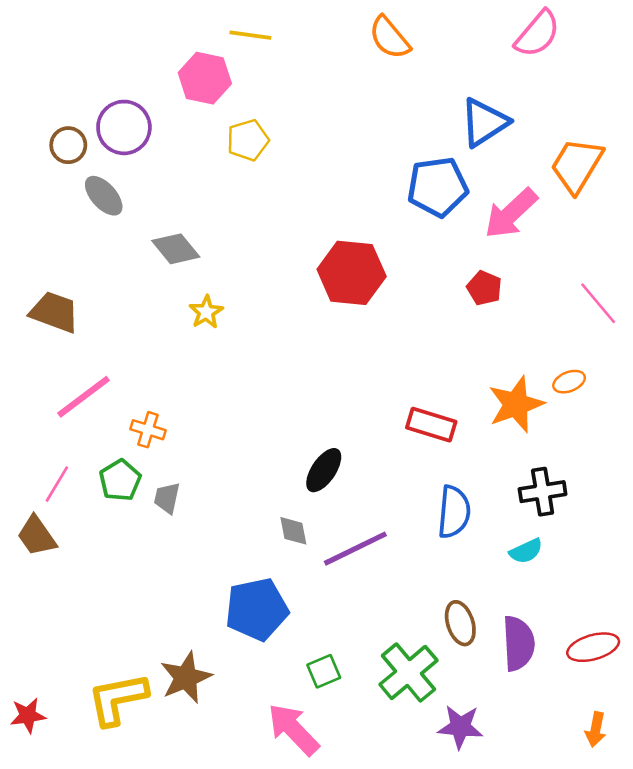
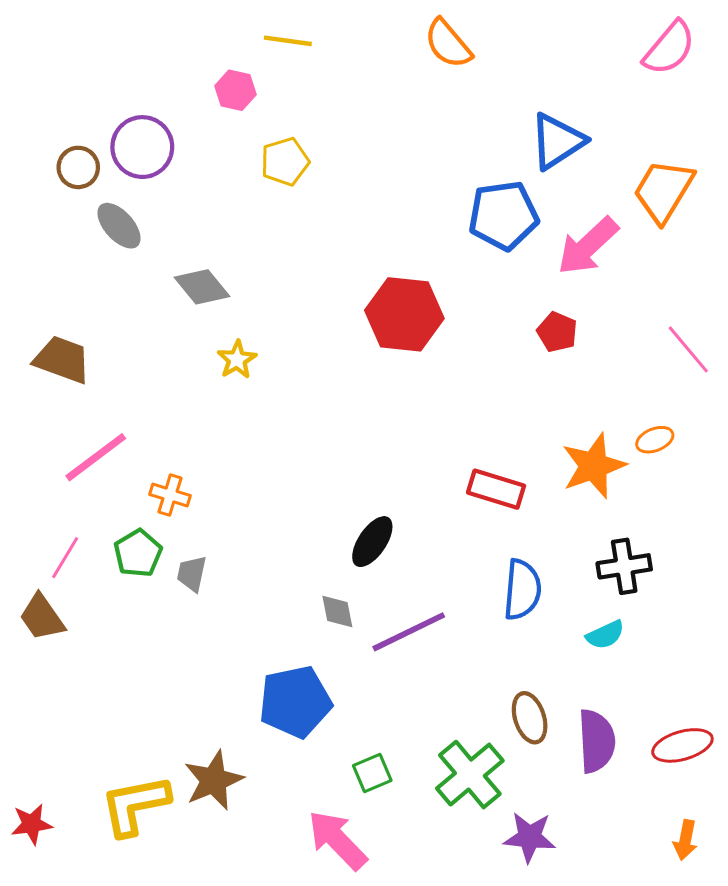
pink semicircle: (537, 34) -> (669, 48), moved
pink hexagon: (205, 78) -> (235, 90), size x0.7

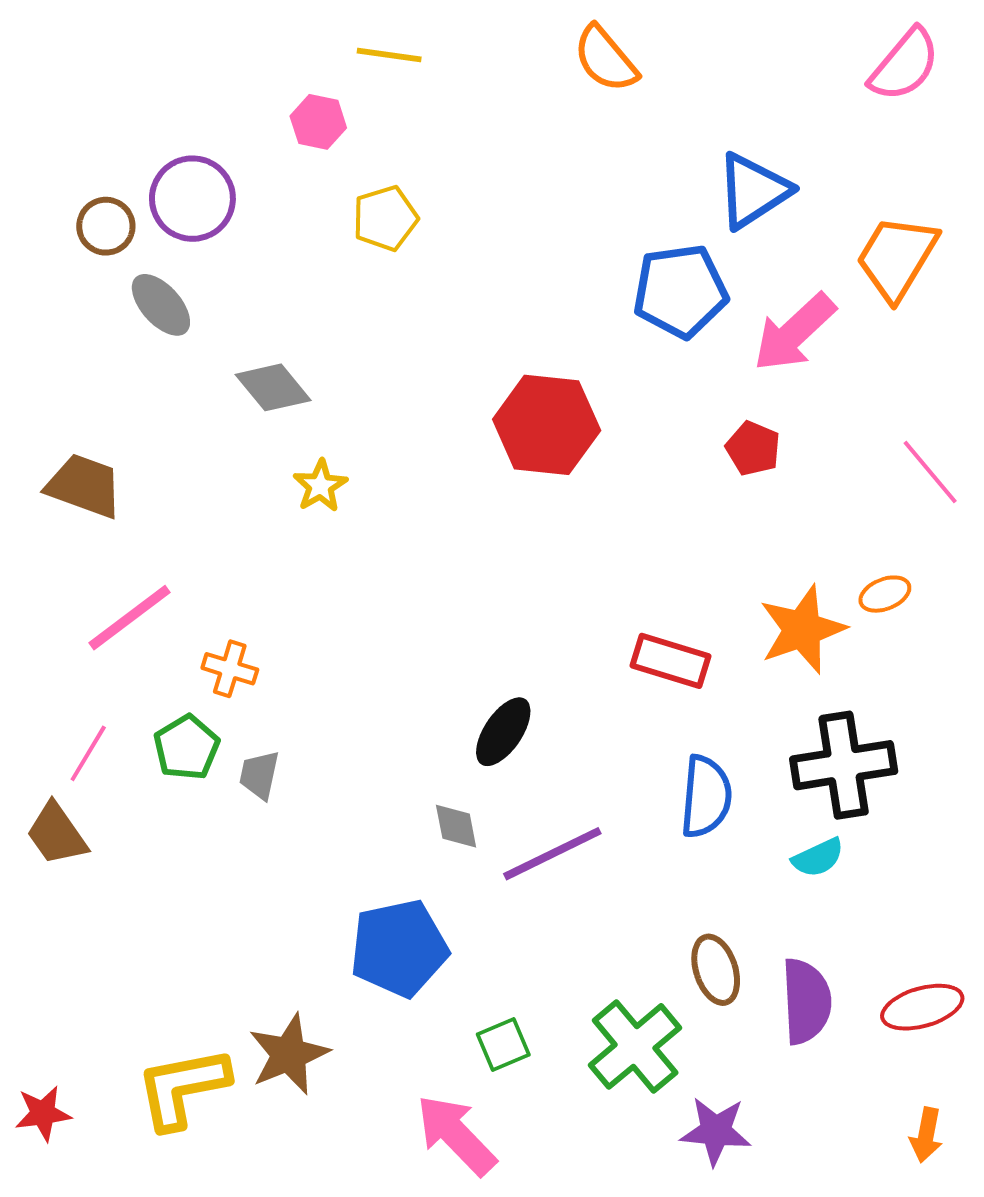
black cross: (624, 566) -> (844, 765), size x1.4

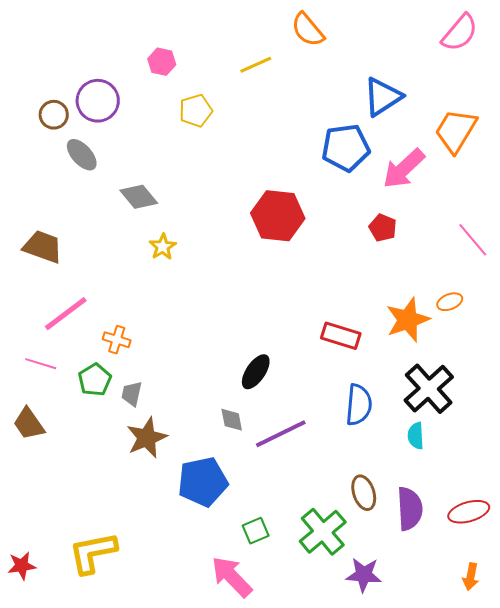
yellow line: (389, 55) -> (256, 65), moved, turned -32
pink line: (88, 753) -> (41, 364), moved, turned 76
black cross: (844, 765) -> (429, 389), turned -33
cyan semicircle: (818, 858) -> (416, 436), turned 112
brown star: (289, 1054) -> (147, 438), moved

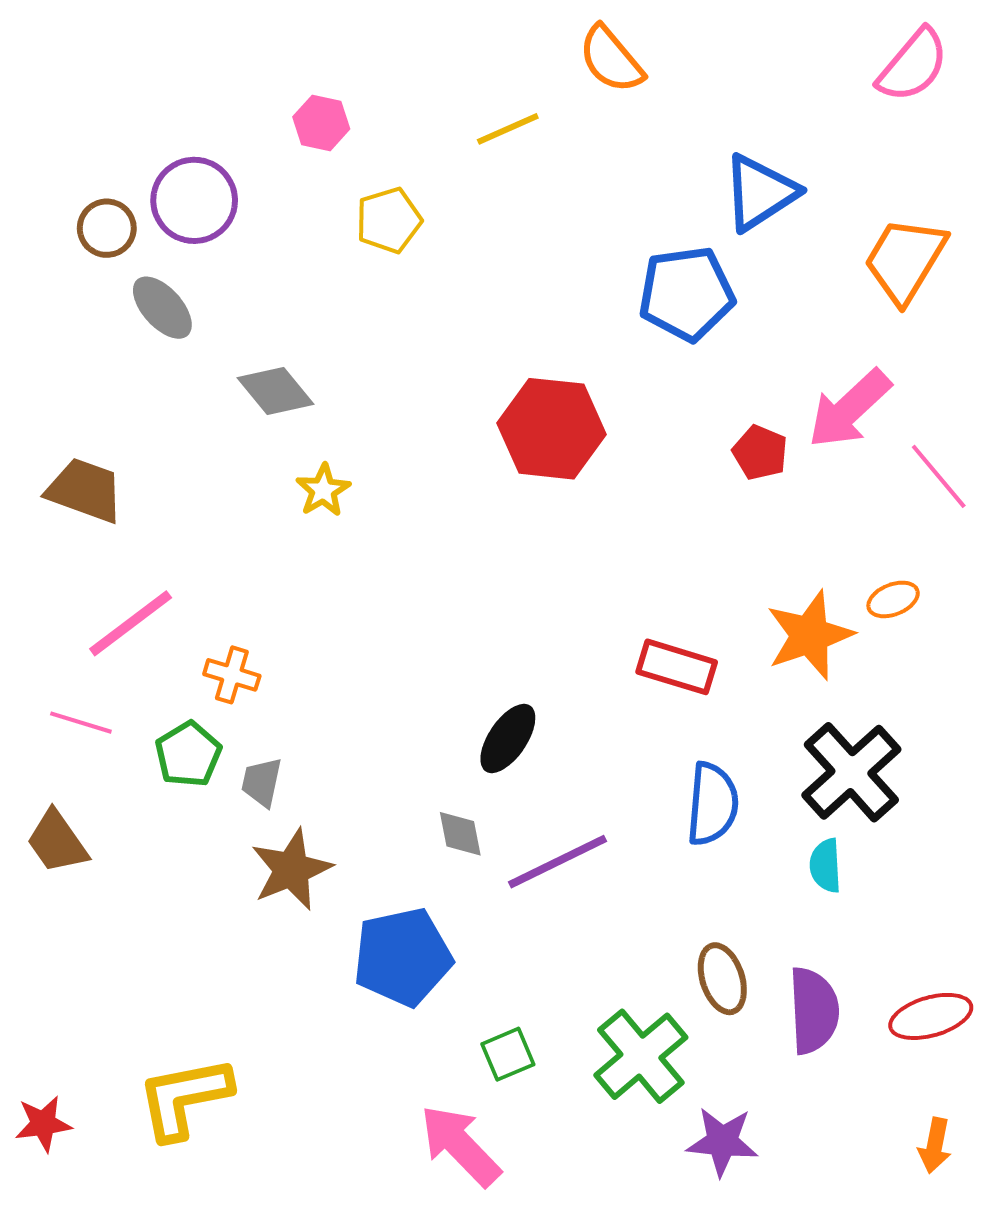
pink arrow: (404, 169) -> (849, 409), moved

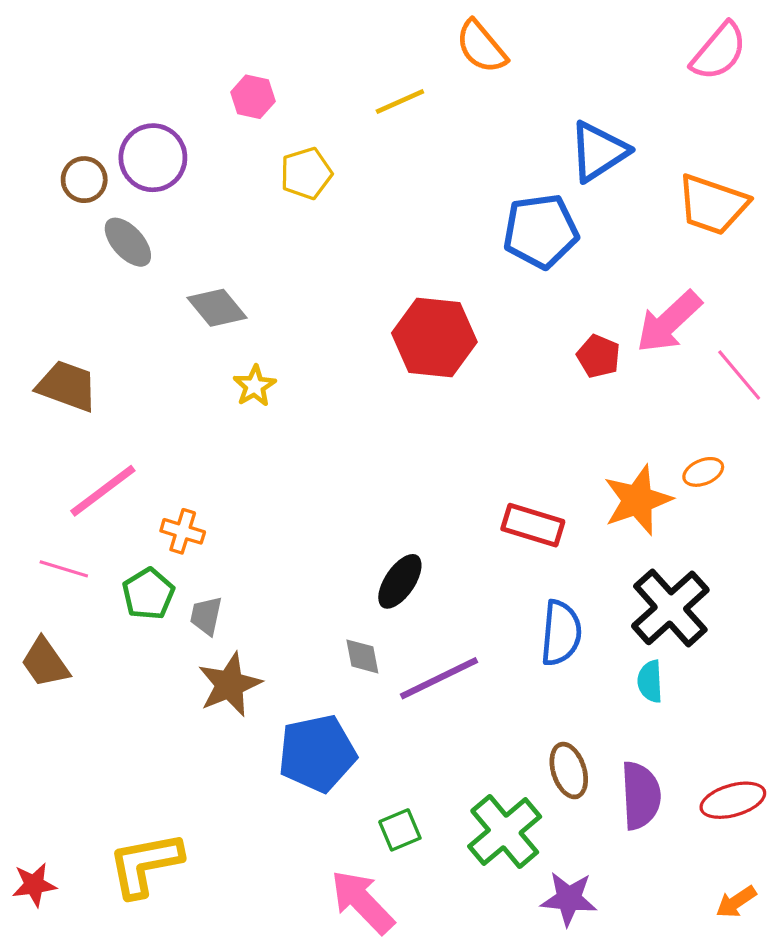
orange trapezoid: (905, 260) -> (713, 205), turned -102
orange arrow: (935, 1146) -> (736, 902), turned 45

